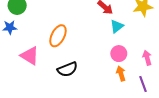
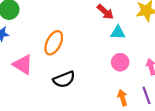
cyan triangle: (117, 26) -> (118, 32), turned 40
orange arrow: (121, 74) -> (122, 98), moved

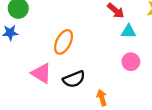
pink triangle: (23, 65) -> (41, 73), moved
orange arrow: (122, 98) -> (102, 98), moved

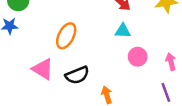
cyan triangle: (129, 32) -> (123, 31), moved

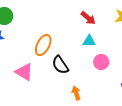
black semicircle: (77, 75) -> (60, 65), moved, turned 78

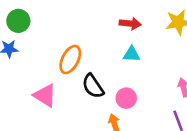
red arrow: (88, 18) -> (130, 24), turned -35
pink circle: (101, 62) -> (126, 98), moved

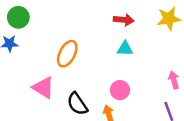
black semicircle: (93, 86) -> (77, 104), moved

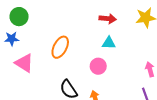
pink triangle: (43, 88) -> (24, 63), moved
pink circle: (120, 90) -> (98, 66), moved

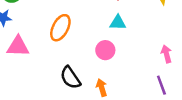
pink triangle: (24, 63) -> (18, 46), turned -30

